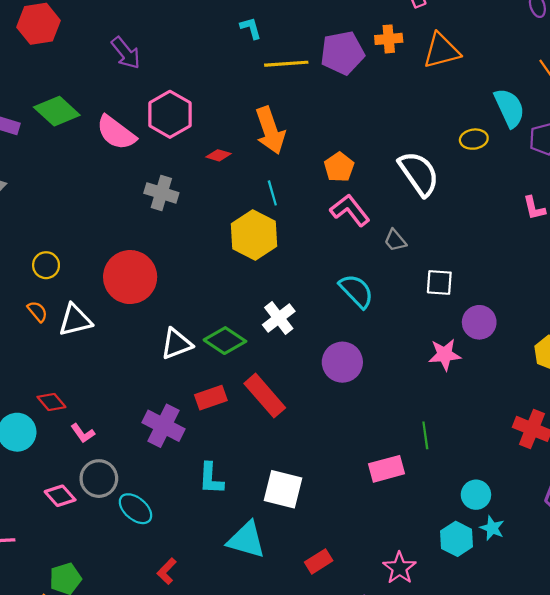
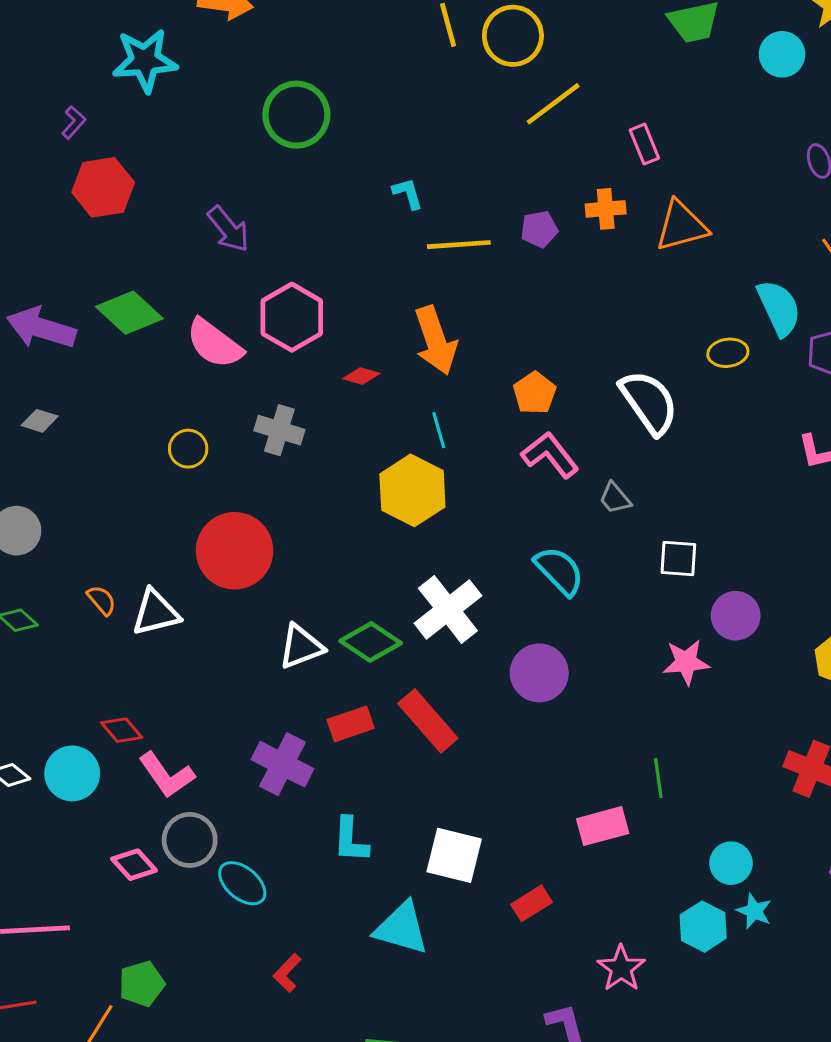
purple pentagon: (342, 53) -> (539, 229), size x0.6
yellow circle: (46, 265) -> (188, 449), moved
white cross: (279, 318) -> (448, 610), size x1.4
pink L-shape: (83, 433) -> (166, 775), size x1.6
red rectangle: (319, 561) -> (531, 903), moved

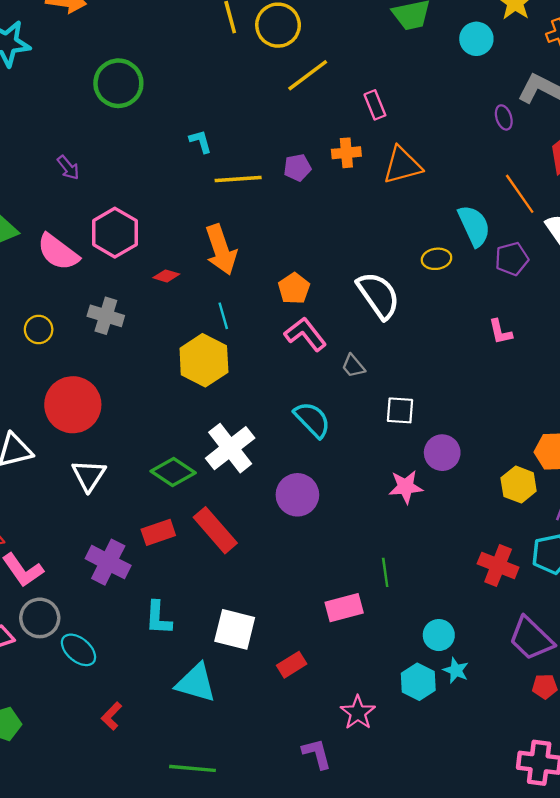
purple arrow: (228, 229) -> (68, 168), size x0.7
white triangle: (301, 647) -> (89, 475), moved, turned -36

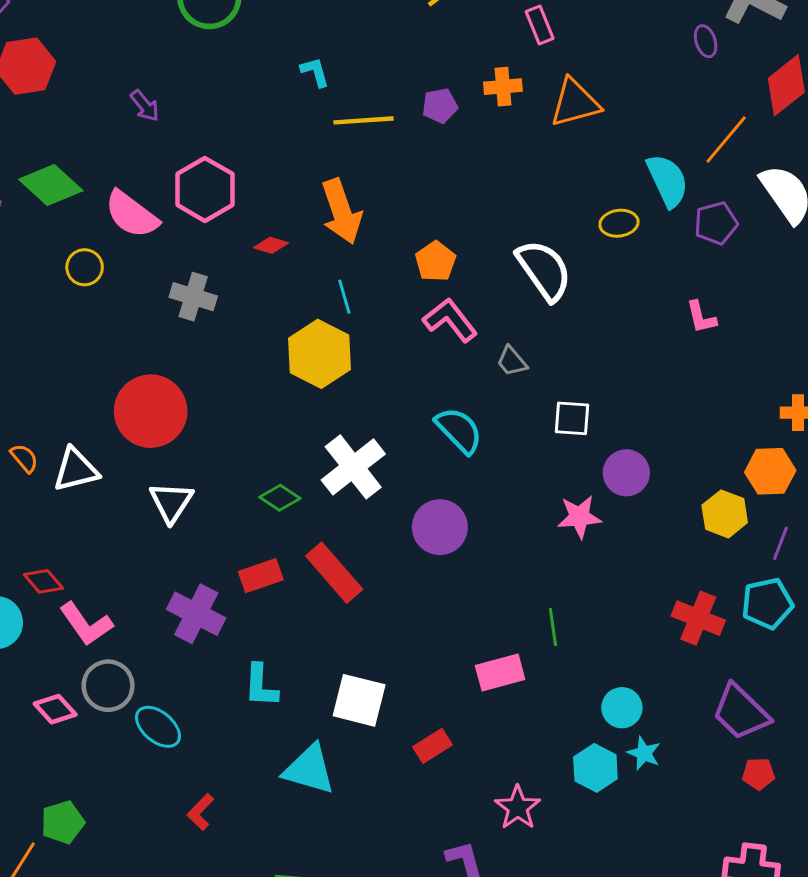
orange line: (520, 194) -> (726, 140), turned 75
yellow circle: (39, 329) -> (85, 267), moved
green diamond: (173, 472) -> (280, 498), size x0.7

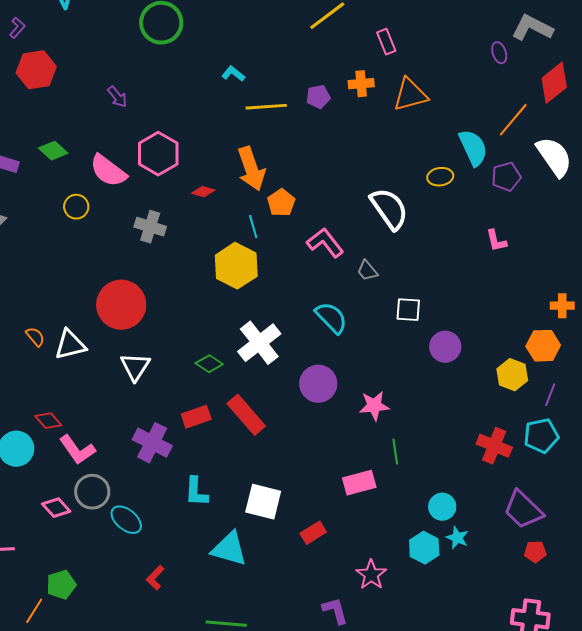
cyan L-shape: (315, 72) -> (233, 74), turned -35
green diamond: (51, 185) -> (53, 151), size x0.7
orange pentagon: (435, 261) -> (281, 203), moved
pink star: (579, 517) -> (374, 406), moved

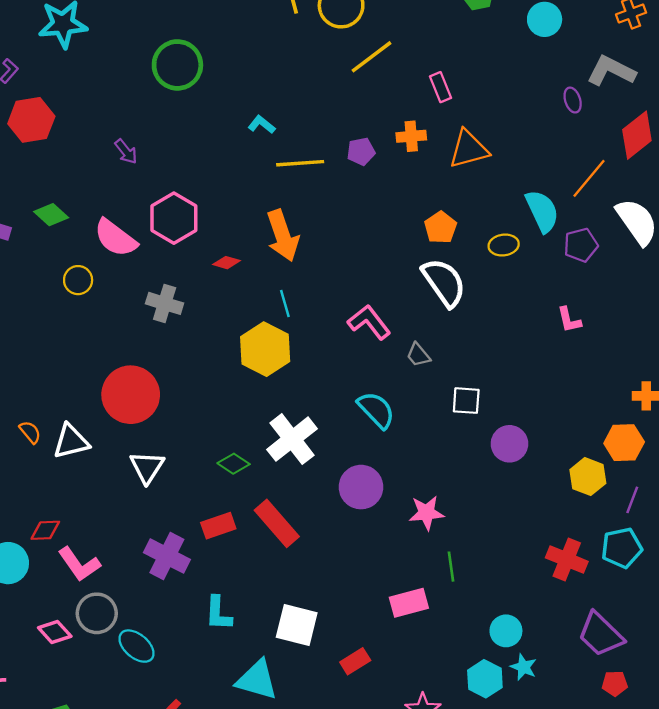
orange pentagon: (281, 203) -> (440, 227), moved
red diamond: (48, 421) -> (45, 530), turned -52

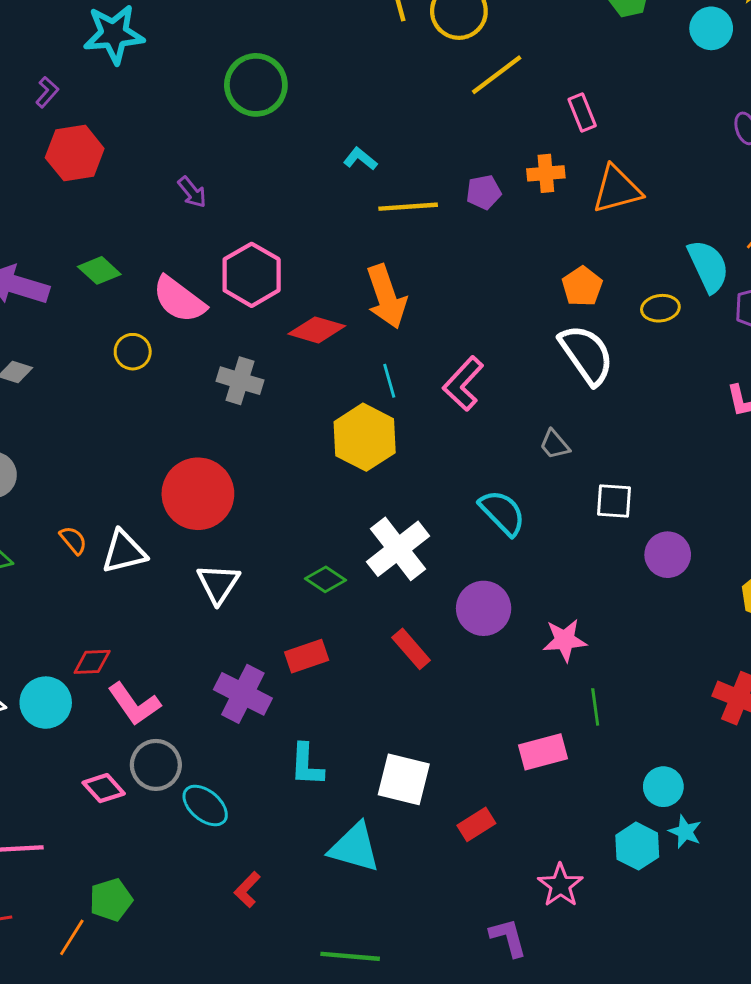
red diamond: (227, 263) -> (317, 330), size x1.6
pink L-shape: (369, 322) -> (463, 384), moved, turned -99
red rectangle: (277, 523) -> (411, 649), moved, size x0.7

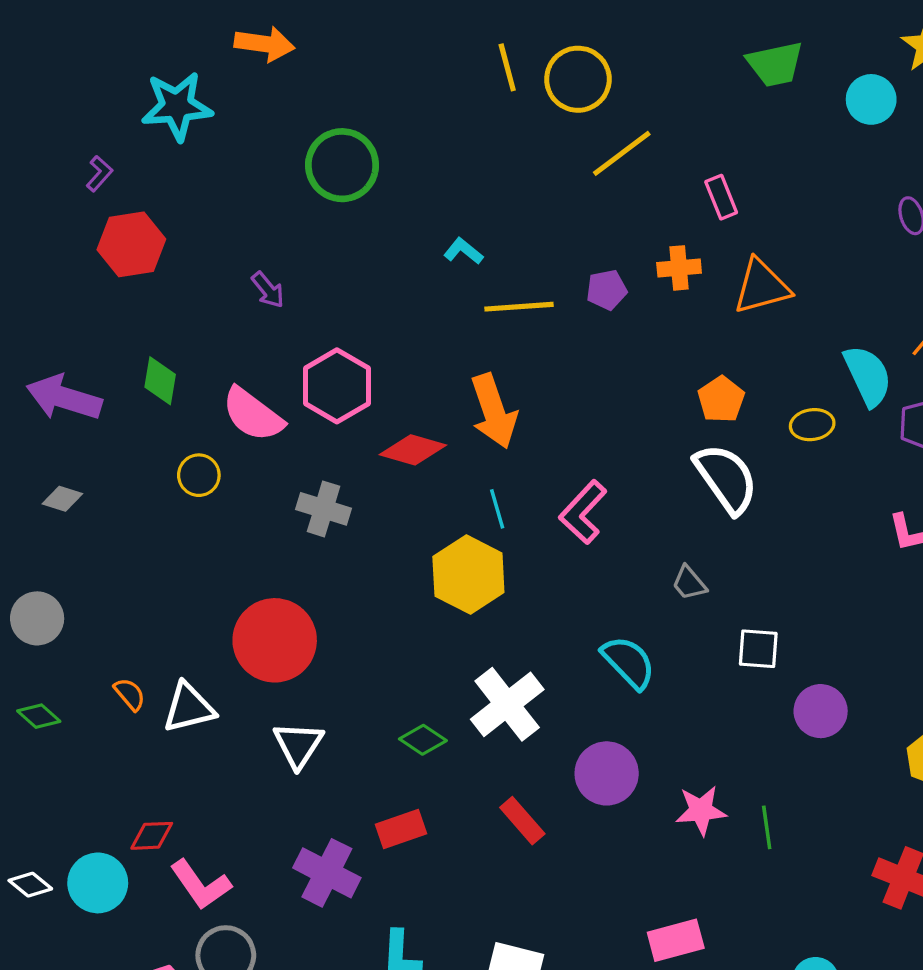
green diamond: (99, 270) -> (160, 381), turned 57
green line: (595, 707) -> (767, 827), moved

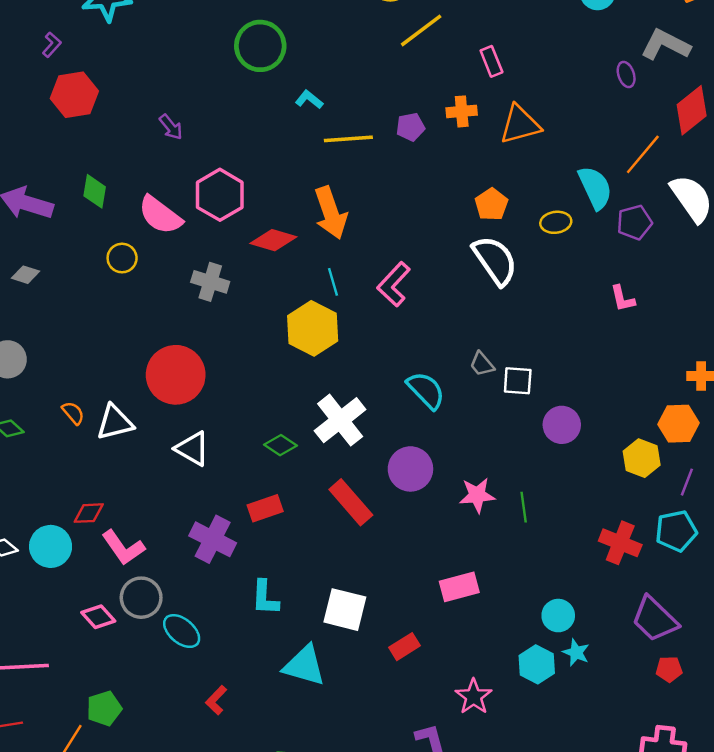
green circle: (342, 165) -> (260, 46), moved
gray trapezoid: (689, 583) -> (482, 364), moved
white triangle: (298, 745) -> (192, 449), turned -33
red rectangle: (522, 821) -> (351, 502), size x1.4

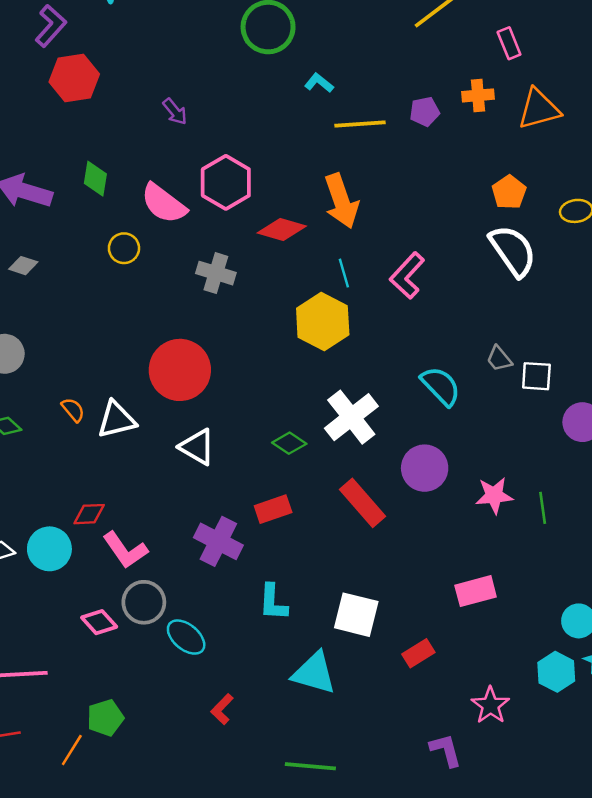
purple L-shape: (52, 45) -> (51, 26), size x1.6

